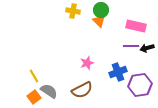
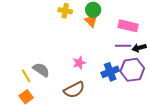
purple hexagon: (140, 85) -> (132, 70), moved
gray semicircle: (49, 91) -> (41, 70), moved

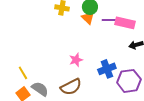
purple line: (123, 46) -> (110, 20), moved
gray semicircle: (41, 70) -> (40, 89), moved
purple hexagon: (132, 70) -> (129, 81), moved

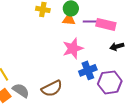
orange triangle: (88, 18) -> (69, 19), turned -40
pink star: (76, 60) -> (73, 48), moved, size x1.5

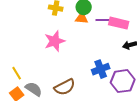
pink star: (73, 48) -> (55, 41), moved

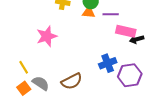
pink rectangle: (119, 23) -> (126, 31), moved
pink star: (55, 41) -> (47, 36), moved

